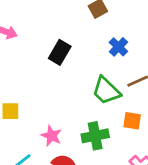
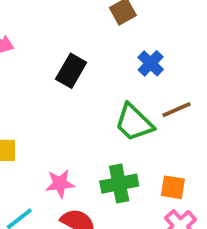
orange square: (132, 121) -> (173, 187), moved
pink star: (51, 136) -> (60, 184), turned -30

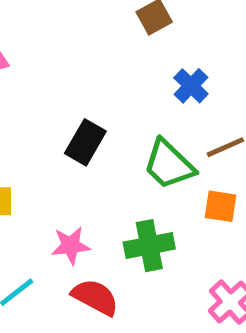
black rectangle: (71, 71) -> (85, 142), moved
orange square: (173, 187) -> (220, 206), moved

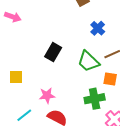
green cross: (149, 246) -> (95, 99), moved

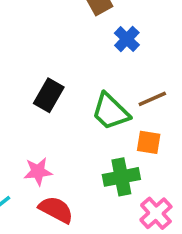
blue cross: (98, 28) -> (127, 39), moved

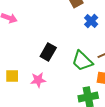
pink star: (38, 172) -> (38, 80), moved

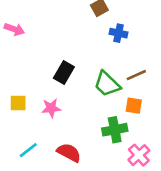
blue cross: (91, 21) -> (118, 33), turned -32

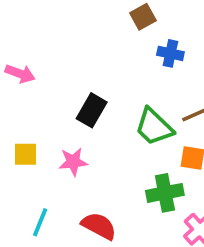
pink arrow: (14, 29) -> (20, 74), moved
cyan line: (28, 150) -> (40, 222), turned -30

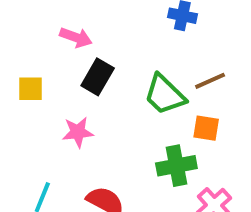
pink arrow: (20, 74) -> (76, 37), moved
yellow square: (26, 154) -> (30, 89), moved

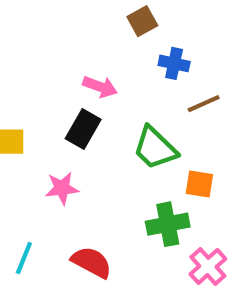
pink arrow: (76, 37) -> (100, 87), moved
brown line: (210, 81) -> (204, 104), moved

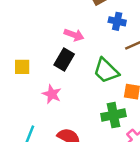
pink star: (62, 188) -> (52, 94), turned 30

